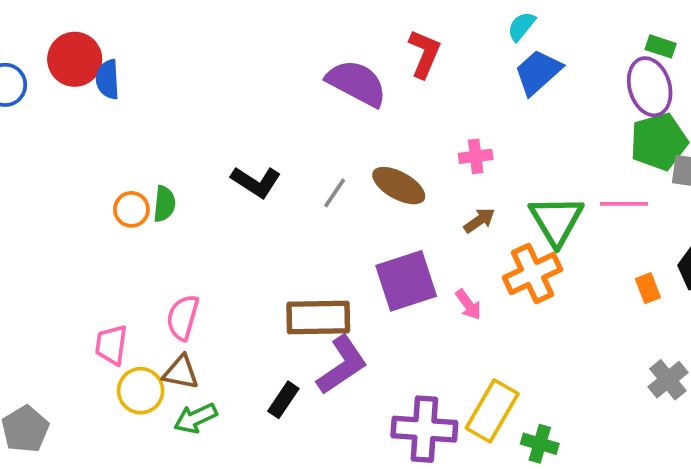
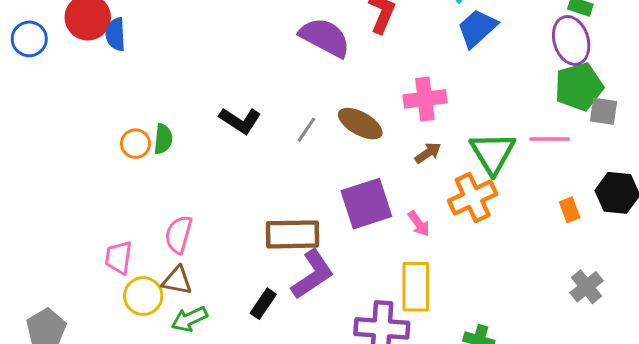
pink cross: (476, 156) -> (425, 99), size x1.5
yellow rectangle: (492, 411) -> (416, 287), moved, turned -30

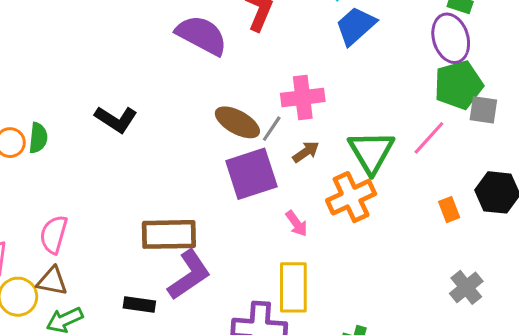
gray line: (306, 130) -> (272, 129), moved
pink line: (550, 139) -> (429, 138), turned -48
purple square: (366, 204) -> (251, 174), moved
black rectangle: (263, 304) -> (139, 304), turned 64

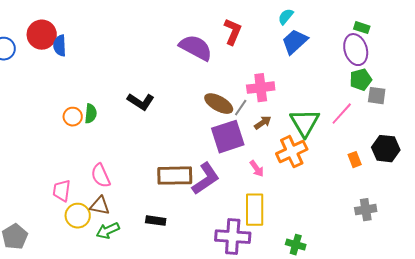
green pentagon: (458, 85) -> (361, 80), size x0.7
pink semicircle: (54, 234) -> (101, 176), turned -40
purple L-shape: (189, 275) -> (206, 179), moved
gray cross: (466, 287) -> (366, 210), turned 30

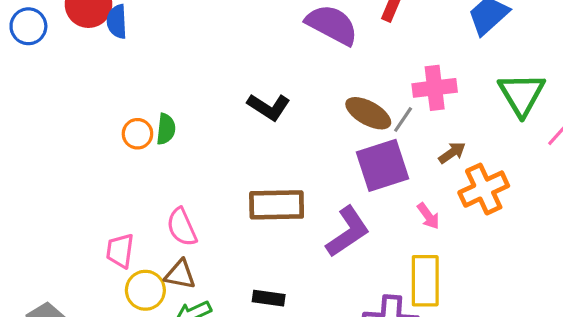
black L-shape: (141, 102) -> (269, 107), moved
brown arrow: (263, 123) -> (452, 153), moved
green triangle: (305, 123) -> (522, 94), moved
brown rectangle: (175, 176) -> (277, 205), moved

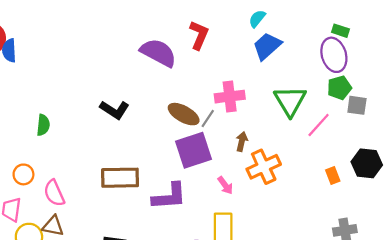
orange circle: (137, 134) -> (23, 174), moved
brown arrow: (452, 153) -> (242, 141), turned -42
purple L-shape: (348, 232) -> (169, 196), turned 30

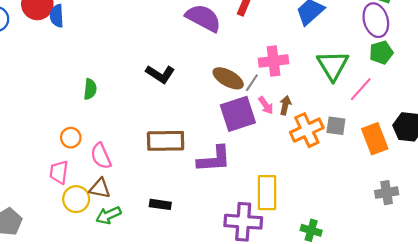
gray square: (357, 105) -> (336, 126), moved
orange rectangle: (333, 176) -> (375, 139), size x1.8
pink arrow: (225, 185) -> (266, 105), moved

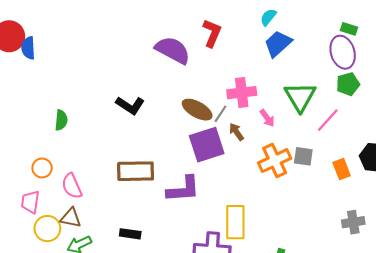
pink arrow: (266, 105) -> (267, 118), moved
brown arrow: (285, 105) -> (236, 132), moved, turned -48
orange rectangle: (375, 139) -> (342, 169), size x0.7

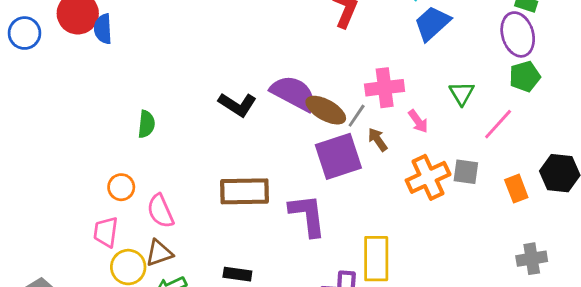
purple semicircle: (173, 50) -> (294, 93), moved
green triangle: (300, 97) -> (462, 93), size x0.6
purple L-shape: (183, 189) -> (308, 215), turned -93
brown triangle: (71, 218) -> (159, 253), turned -30

